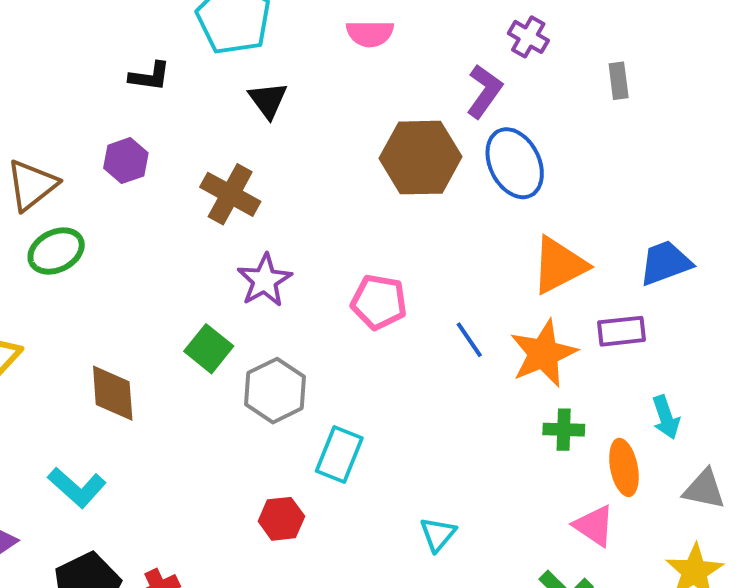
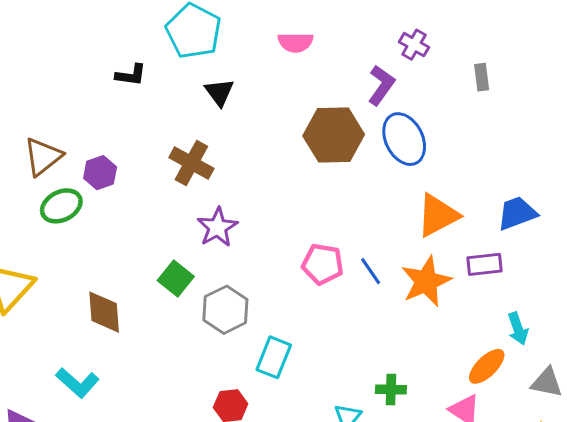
purple hexagon: (126, 161) -> (100, 173), moved
pink pentagon: (379, 302) -> (323, 264), moved
green cross: (564, 430) -> (391, 390), moved
orange ellipse: (624, 467) -> (487, 366), turned 57

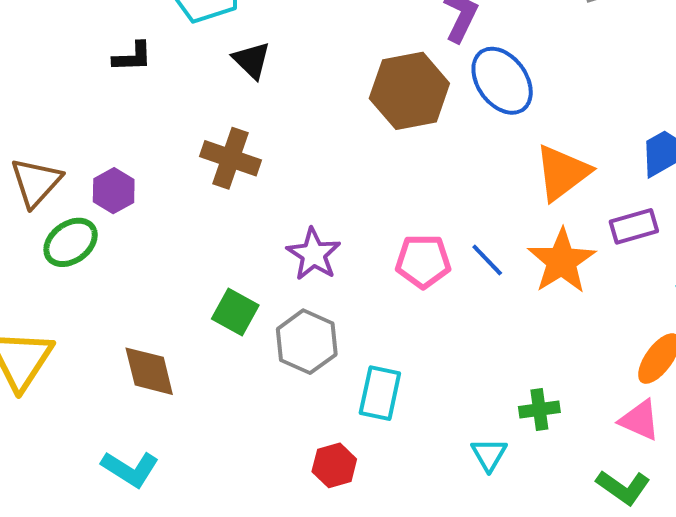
purple star: (217, 227) -> (313, 254), moved

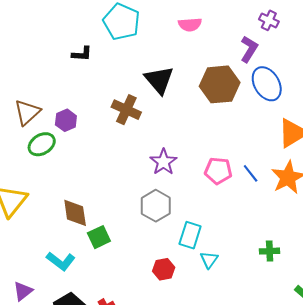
black triangle: (252, 60) -> (159, 80), moved, size x1.5
green square: (235, 312) -> (99, 237), moved, turned 30
cyan triangle: (489, 454) -> (209, 260), moved

